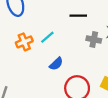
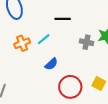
black line: (78, 16) -> (63, 19), moved

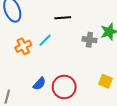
blue semicircle: (51, 64) -> (39, 84), moved
red circle: (70, 87) -> (64, 87), moved

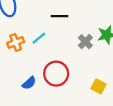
gray cross: (89, 40) -> (85, 42), turned 32
red circle: (64, 87) -> (56, 74), moved

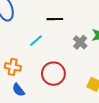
orange cross: (16, 42) -> (13, 67), moved, turned 35
blue semicircle: (29, 83) -> (18, 90), moved, turned 96

